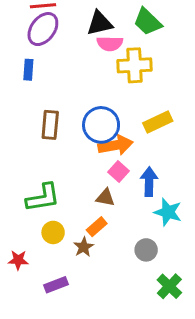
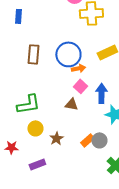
orange arrow: (116, 145) -> (78, 68), size x0.6
orange rectangle: (97, 227) -> (87, 140), moved

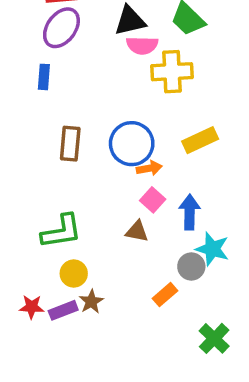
brown star: (56, 138) -> (91, 302), moved
gray circle: (99, 140) -> (191, 266), moved
purple rectangle: (37, 164) -> (63, 310), moved

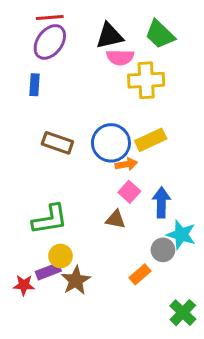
yellow rectangle: (200, 140) -> (151, 140), moved
brown rectangle: (70, 144) -> (57, 143), turned -76
brown star: (91, 302) -> (76, 280), size x1.4
purple rectangle: (63, 310) -> (48, 271), moved

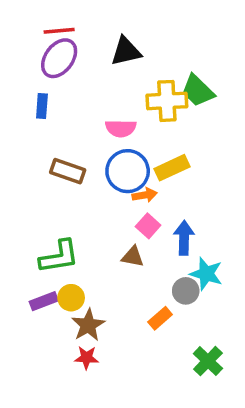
green trapezoid: (160, 34) -> (198, 91), moved
pink semicircle: (120, 57) -> (121, 128), moved
purple rectangle: (48, 271) -> (44, 301), moved
red star: (24, 285) -> (86, 358), moved

